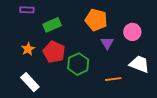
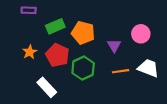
orange pentagon: (96, 20) -> (83, 33), moved
orange line: (113, 79) -> (121, 71), moved
white rectangle: (30, 82) -> (47, 87), moved

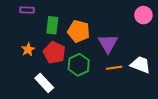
green rectangle: (55, 26) -> (52, 25), turned -60
pink circle: (141, 34) -> (143, 15), moved
purple triangle: (114, 46) -> (108, 43), size x1.5

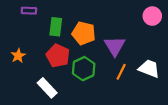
orange star: (28, 50) -> (18, 56), moved
orange line: (114, 68) -> (121, 72), turned -56

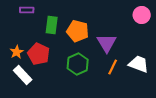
red pentagon: (58, 56) -> (39, 54), moved
white rectangle: (47, 88) -> (23, 75), moved

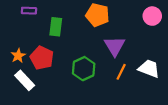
orange pentagon: (78, 31) -> (98, 15), moved

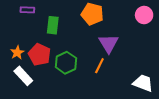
green hexagon: (84, 69) -> (66, 63), moved
white trapezoid: (149, 69) -> (143, 83), moved
orange line: (121, 72) -> (99, 66), moved

